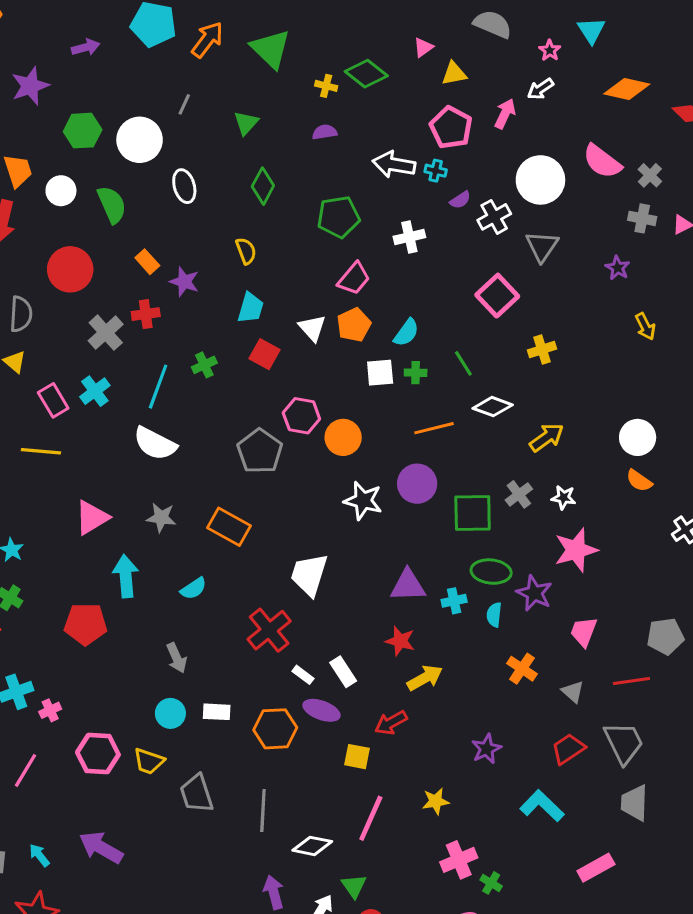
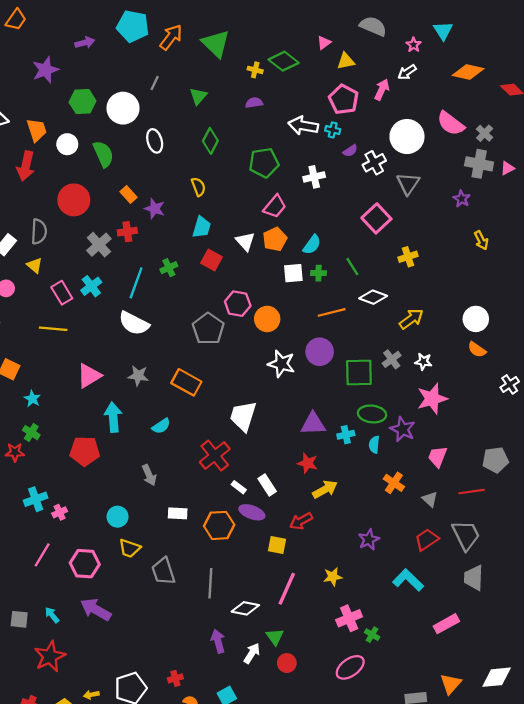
gray cross: (642, 218) -> (479, 164), size x1.4
cyan circle: (170, 713) -> (118, 517), moved
pink hexagon: (98, 753) -> (85, 564), moved

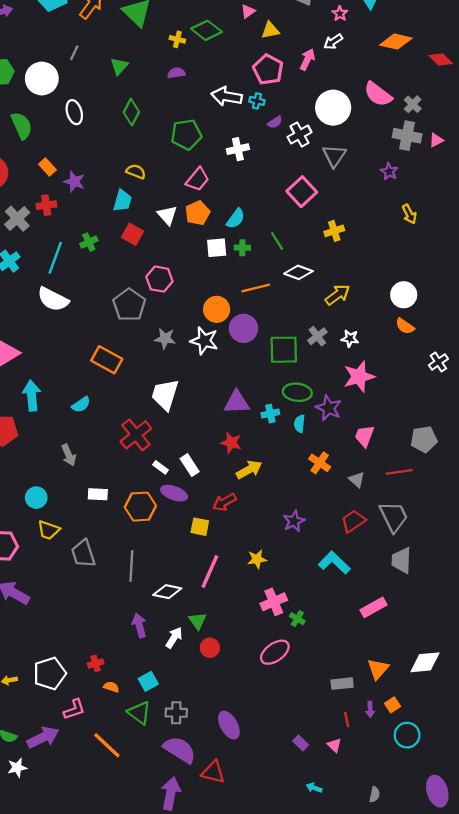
yellow semicircle: (198, 187) -> (136, 172), moved, turned -48
orange circle: (267, 319) -> (217, 309), moved
gray star: (138, 376) -> (165, 338), moved

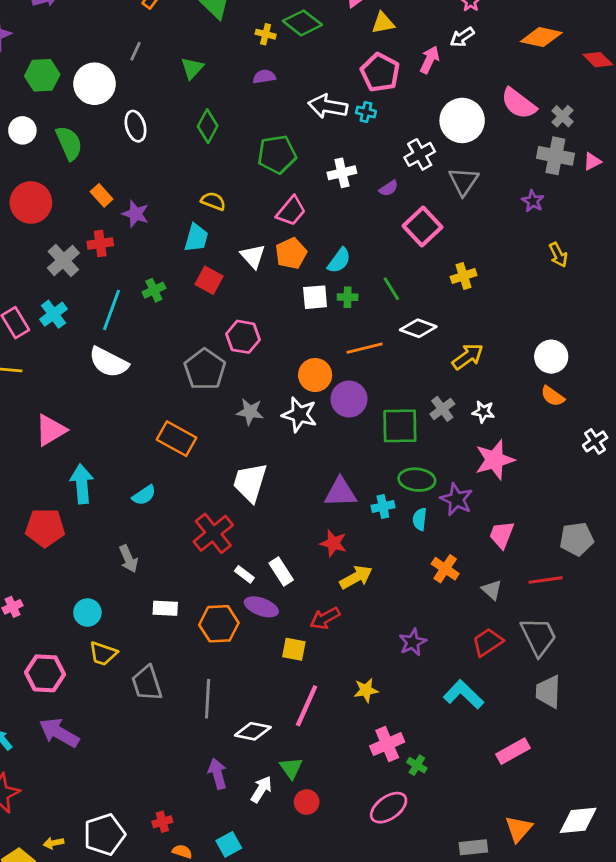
purple semicircle: (275, 122) -> (389, 188), moved

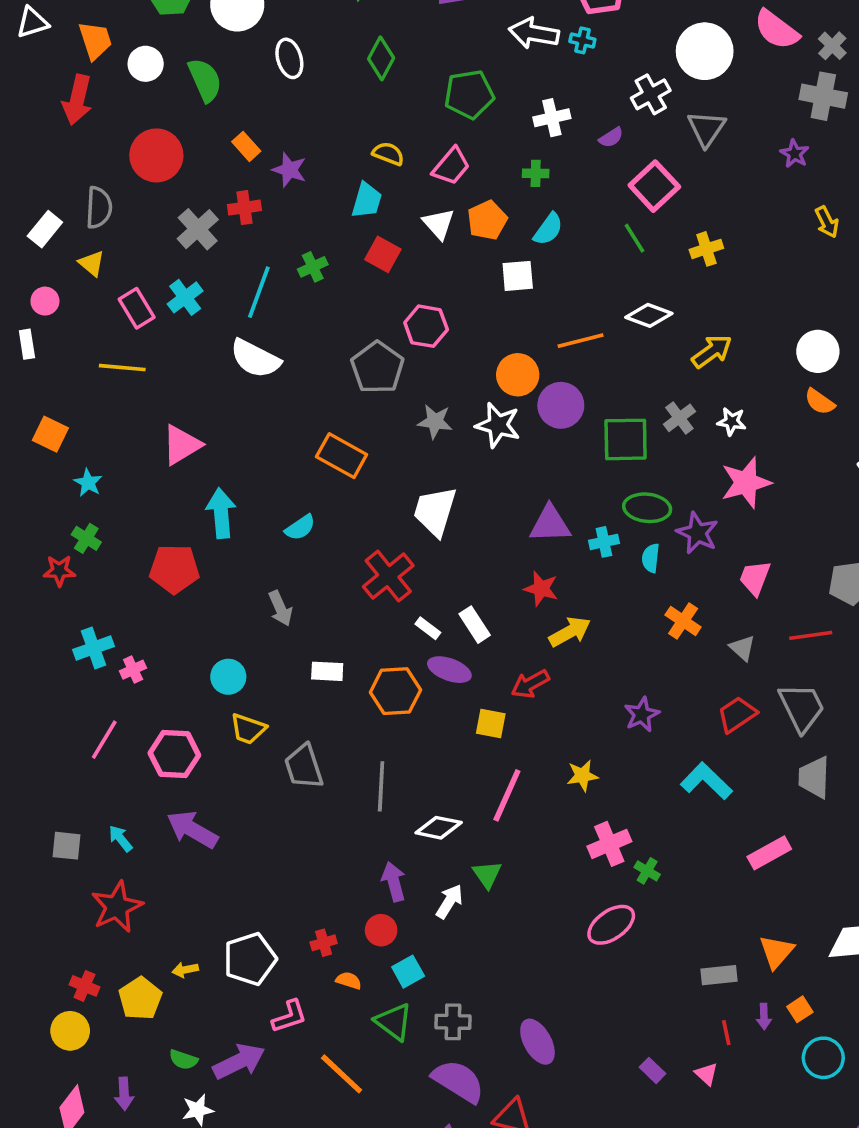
pink trapezoid: (291, 211) -> (451, 166), moved
green line: (391, 289) -> (635, 238), moved
green cross: (348, 297) -> (536, 173), moved
red circle: (307, 802) -> (381, 930), moved

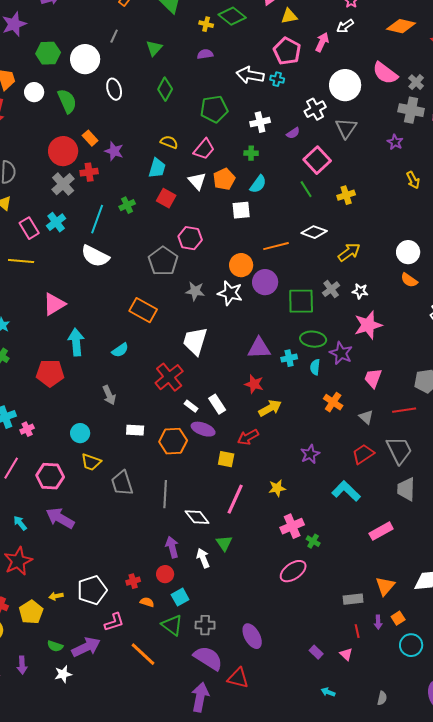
red circle: (156, 155) -> (63, 151), moved
white diamond: (439, 828) -> (197, 517), turned 40
white arrow: (449, 901) -> (203, 558), turned -54

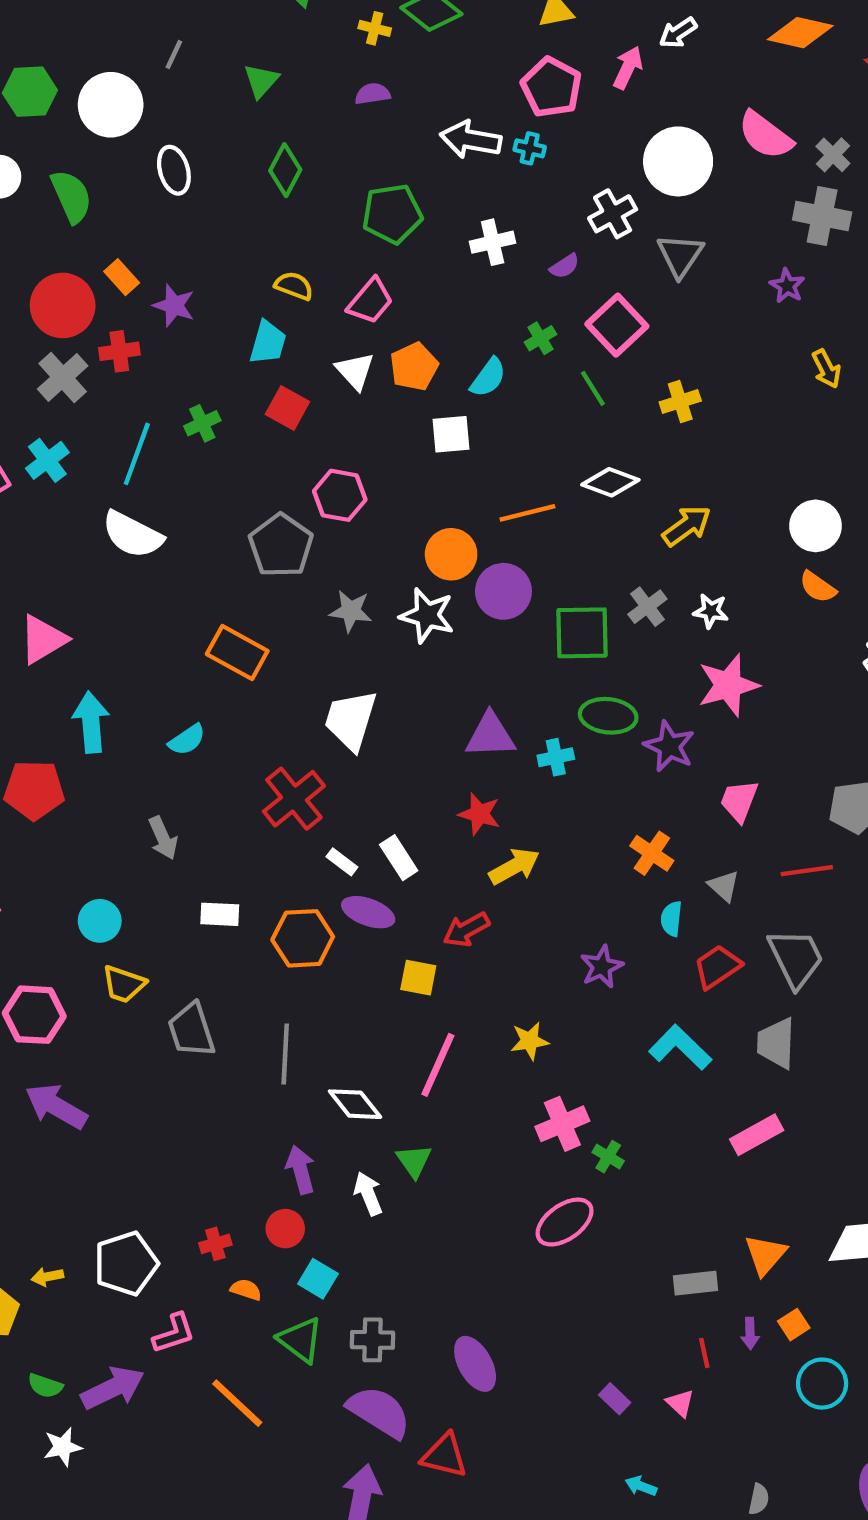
green cross: (251, 153) -> (541, 338), moved, turned -32
cyan semicircle: (315, 367) -> (671, 919), moved
gray trapezoid: (406, 489) -> (776, 1043), moved
cyan square: (180, 597) -> (318, 1279), turned -30

